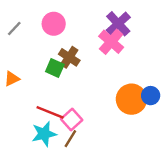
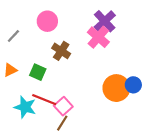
gray line: (14, 29) -> (13, 36), moved
green square: (55, 68) -> (38, 72), moved
cyan star: (44, 134) -> (25, 107), moved, turned 30

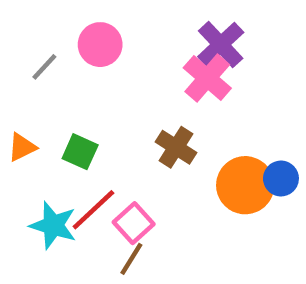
gray line: (13, 36) -> (44, 67), moved
brown cross: (61, 51) -> (176, 147), moved
red line: (44, 100) -> (93, 210), turned -65

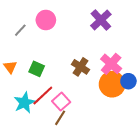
pink cross: (207, 78) -> (111, 64), moved
orange triangle: (22, 147) -> (10, 67), turned -40
cyan star: (53, 225) -> (24, 103), turned 30

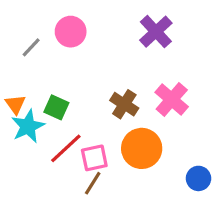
blue circle: (128, 81) -> (198, 178), moved
orange circle: (112, 84) -> (142, 148), moved
pink square: (61, 102) -> (94, 158), turned 30
cyan star: (24, 103) -> (28, 126), moved

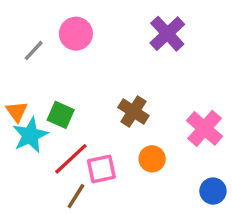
pink cross: (172, 99) -> (205, 128), moved
orange circle: (142, 148) -> (152, 159), size x0.6
brown line: (93, 183) -> (76, 196), moved

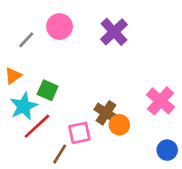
purple cross: (167, 34) -> (114, 32), moved
orange triangle: (17, 111) -> (13, 76), moved, turned 30
brown cross: (133, 111) -> (106, 113), moved
red line: (71, 159) -> (37, 126), moved

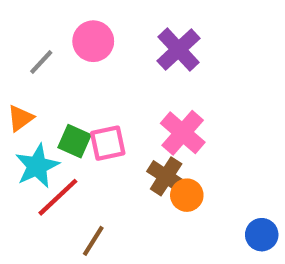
pink cross: (160, 101) -> (183, 133), moved
pink square: (79, 133) -> (108, 143), moved

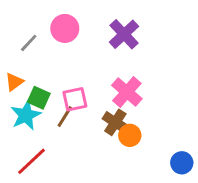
green square: (75, 141) -> (39, 98), moved
red line: (58, 197) -> (32, 161), moved
brown line: (93, 241) -> (65, 117), moved

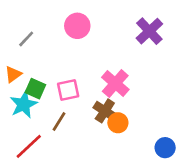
pink circle: (65, 28) -> (77, 26), moved
purple cross: (124, 34) -> (149, 31), moved
brown line: (65, 117) -> (59, 121), moved

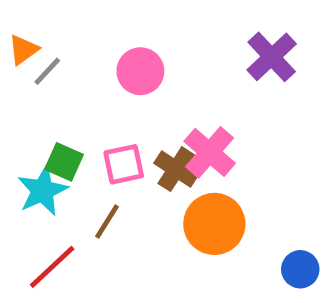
pink circle: (77, 26) -> (140, 71), moved
orange triangle: (13, 74) -> (23, 50), moved
brown cross: (105, 111) -> (176, 169), moved
orange circle: (118, 123) -> (214, 224), size x1.6

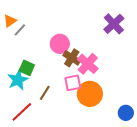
pink circle: (140, 71) -> (60, 44), moved
pink square: (124, 164) -> (73, 83), moved
brown cross: (176, 169) -> (72, 58), moved

